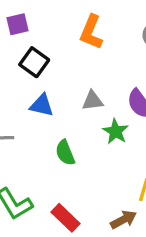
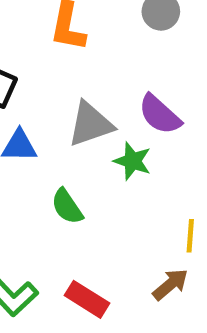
gray triangle: (93, 101) -> (90, 124), size x1.5

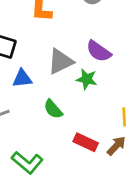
red rectangle: (87, 299) -> (86, 142), moved

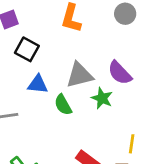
green semicircle: (53, 109) -> (63, 105), moved

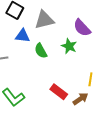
gray triangle: (80, 75) -> (44, 20), moved

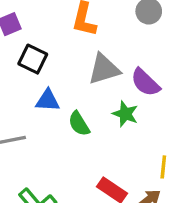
gray triangle: (44, 20) -> (104, 69), moved

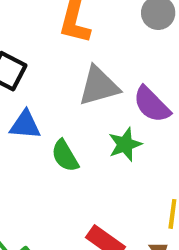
green star: (125, 114) -> (125, 144), turned 30

